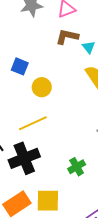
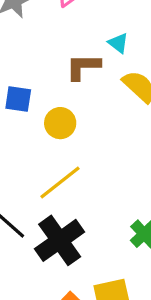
brown L-shape: (67, 37) -> (83, 67), moved

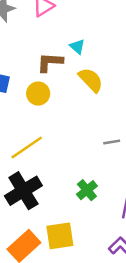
yellow circle: (60, 123) -> (38, 94), moved

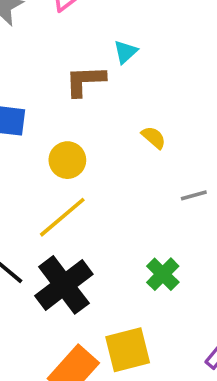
cyan triangle: (77, 46) -> (125, 52), turned 42
yellow semicircle: (91, 80) -> (154, 137), moved, size x0.6
yellow circle: (38, 94) -> (67, 160), moved

